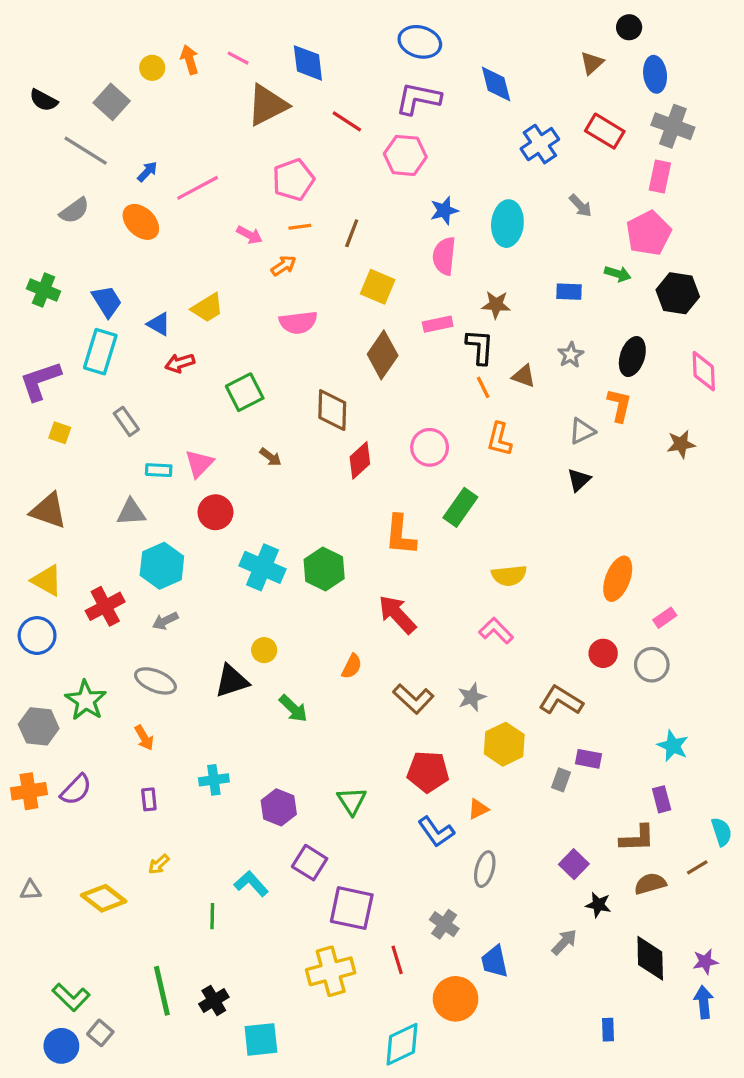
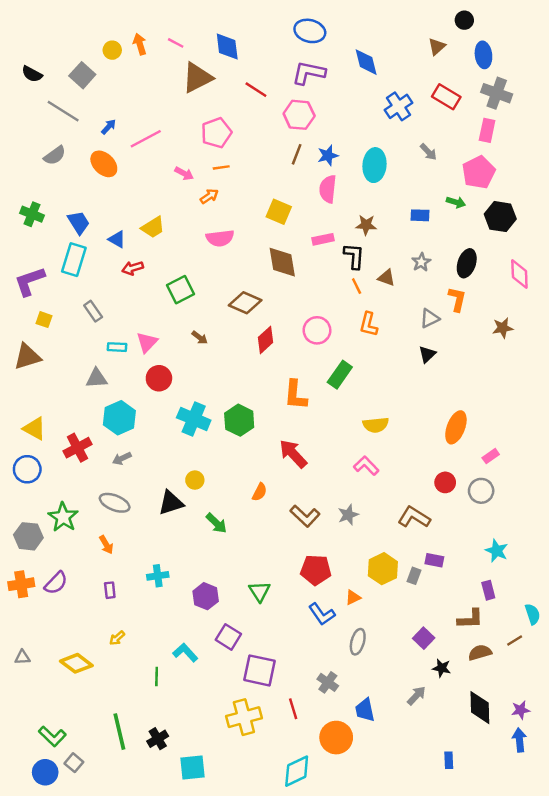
brown line: (352, 233) -> (297, 154), moved
brown diamond: (383, 355) -> (282, 262), turned -44
brown diamond: (332, 410) -> (245, 303), turned -68
brown triangle: (48, 511) -> (27, 357), moved, turned -36
yellow hexagon: (504, 744) -> (383, 569), moved

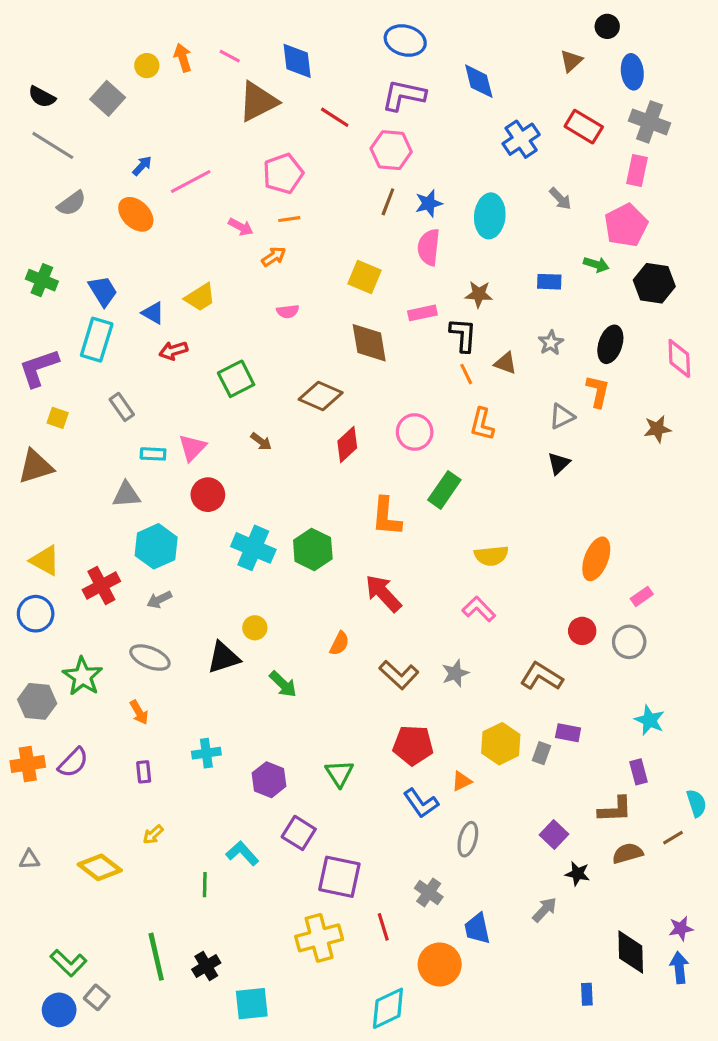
gray line: (63, 111) -> (53, 145), moved
pink semicircle: (220, 238) -> (288, 311), size x0.6
black diamond: (480, 708) -> (631, 952), moved

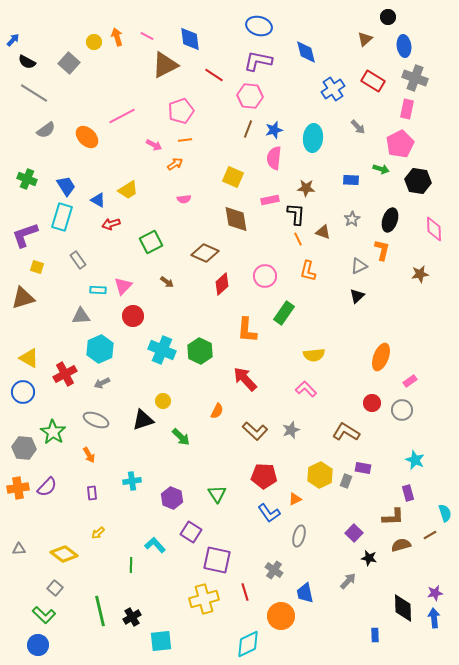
blue arrow: (142, 166) -> (13, 40), moved
gray square: (97, 997) -> (55, 588), moved

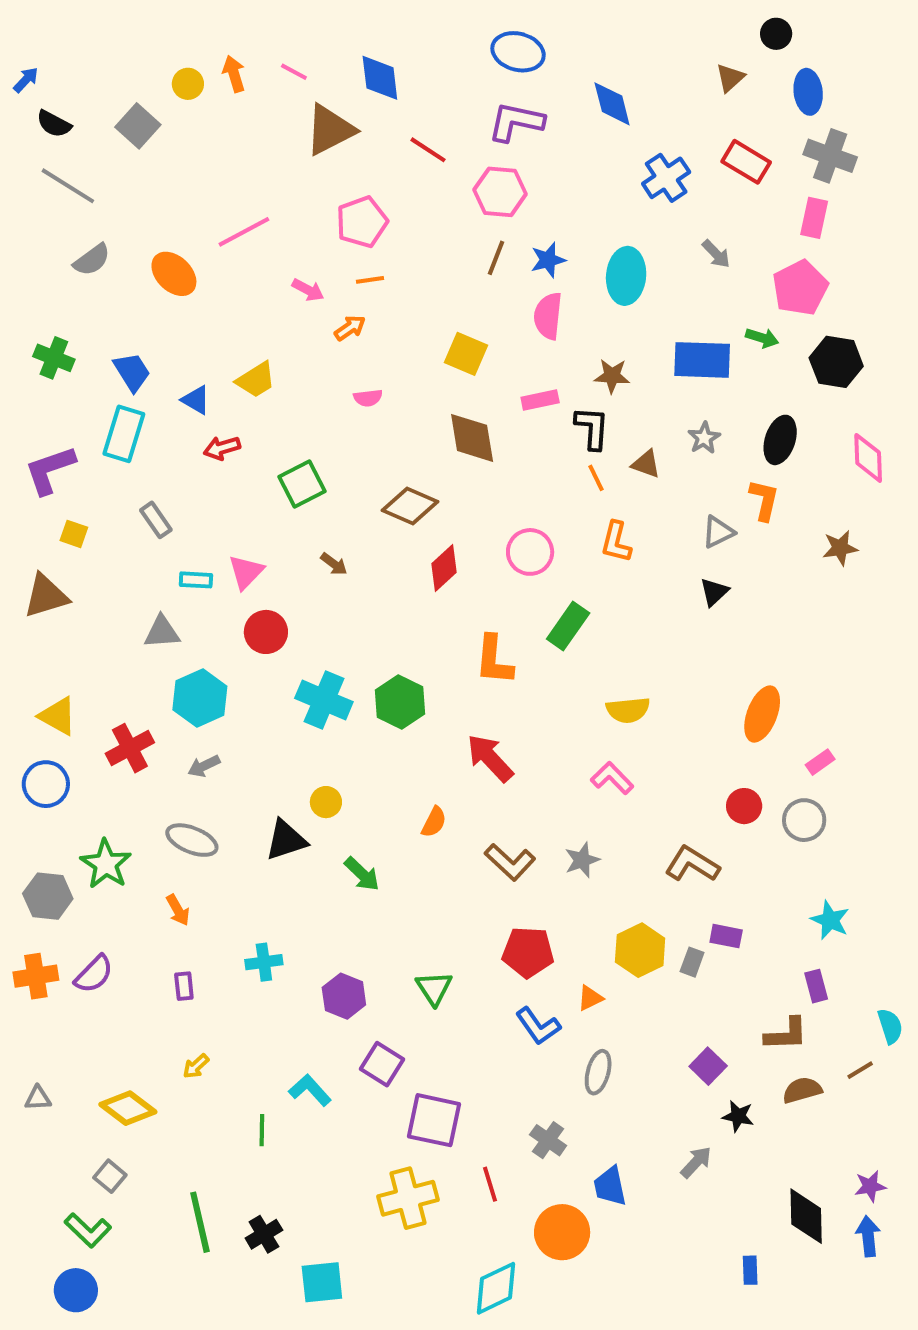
blue rectangle: (351, 180) -> (702, 360), size x1.8

